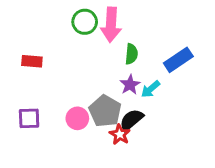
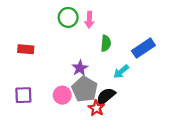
pink arrow: (111, 25) -> (89, 20), size x0.6
purple star: (130, 85) -> (80, 68), moved

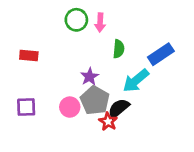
cyan arrow: (121, 72) -> (136, 81), size x1.5

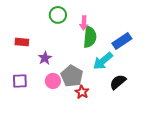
pink arrow: (100, 22) -> (84, 23), moved
green semicircle: (119, 49) -> (90, 37), size x1.5
purple star: (90, 77) -> (45, 58), moved
black semicircle: (119, 108) -> (118, 82), moved

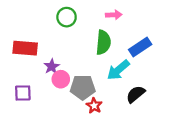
pink arrow: (84, 23) -> (114, 15), moved, turned -96
red rectangle: (22, 42) -> (25, 48), size x1.5
gray pentagon: (72, 76) -> (83, 87), turned -30
pink circle: (53, 81) -> (61, 79), moved

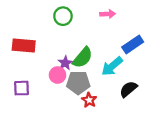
green semicircle: (103, 42) -> (83, 58), moved, turned 35
purple star: (52, 67) -> (65, 63), moved

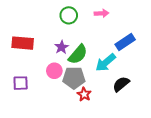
green circle: (63, 16) -> (69, 15), moved
purple star: (65, 63) -> (62, 47), moved

